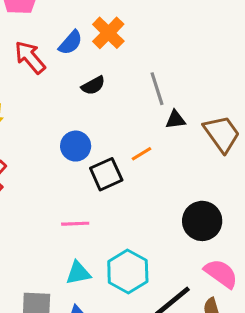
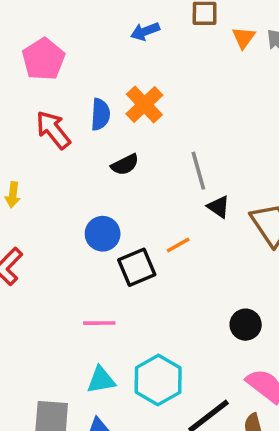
blue semicircle: (70, 43) -> (100, 114), turned -40
black triangle: (175, 120) -> (219, 207), turned 40
black circle: (202, 221) -> (246, 325), size x0.7

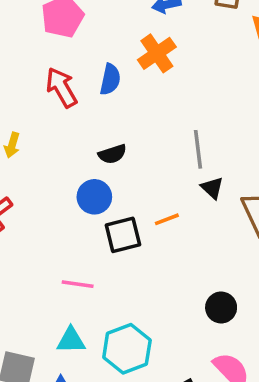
orange cross: (144, 105) -> (157, 53), moved
black semicircle: (125, 165) -> (112, 154), moved

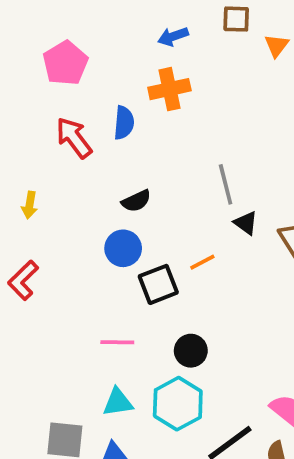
orange cross: (157, 53) -> (169, 89), turned 30
black circle: (221, 307) -> (191, 351), moved

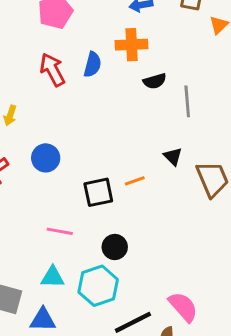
gray line: (226, 184) -> (187, 101), moved
black semicircle: (136, 201) -> (155, 81), moved
blue circle: (123, 248) -> (46, 158), moved

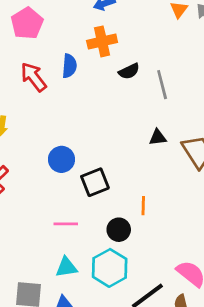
black triangle: (173, 156) -> (158, 137), turned -42
blue circle: (46, 158) -> (61, 159), moved
orange line: (135, 181) -> (143, 206), moved, turned -60

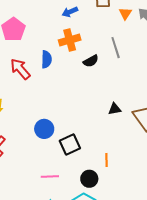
gray line: (162, 85) -> (116, 48), moved

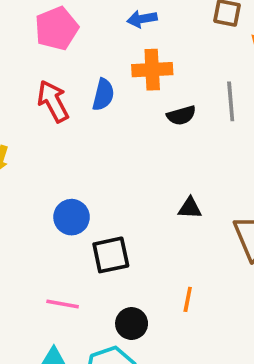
blue arrow: (70, 12) -> (142, 19), moved
black triangle: (115, 109) -> (190, 208), moved
orange line: (107, 160) -> (188, 299), moved

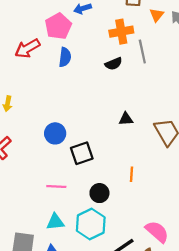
pink pentagon: (57, 28) -> (58, 26), moved
orange cross: (152, 70) -> (121, 32), moved
red arrow: (53, 101) -> (27, 48), moved, turned -85

